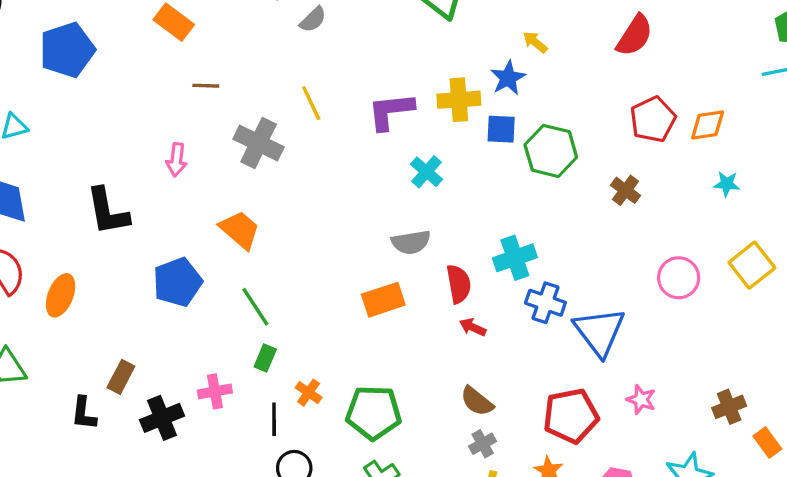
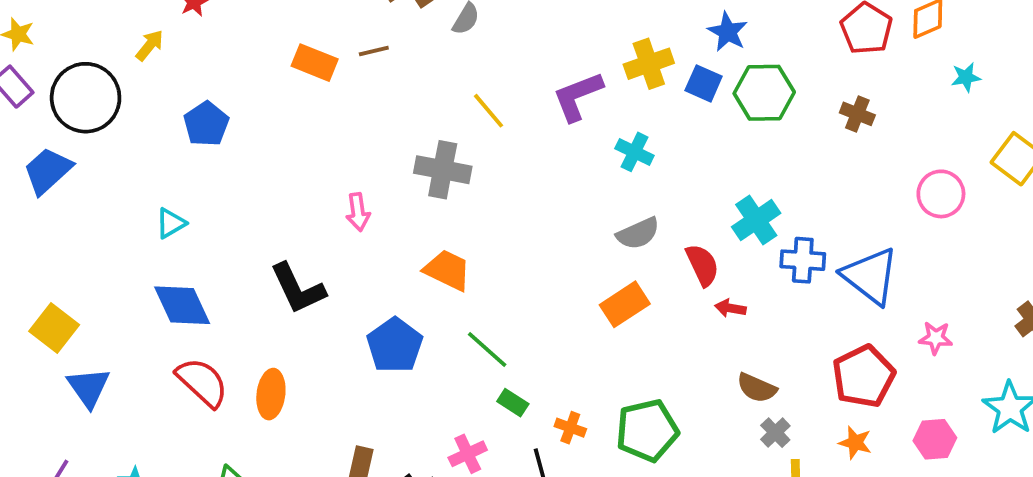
blue pentagon: (67, 50) -> (206, 124), size x0.7
blue star: (508, 78) -> (728, 32), moved
brown line: (206, 86) -> (374, 51), moved
blue square: (501, 129) -> (704, 83), turned 36
green rectangle: (265, 358) -> (513, 403), turned -65

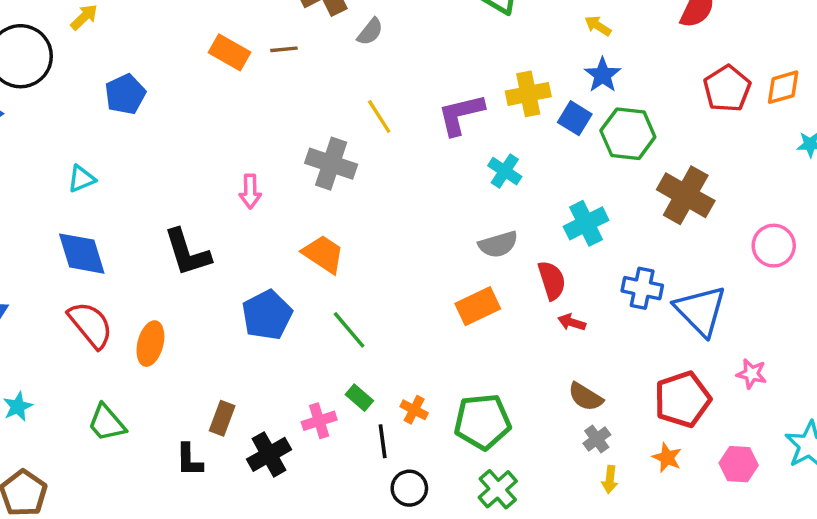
brown cross: (857, 114) -> (686, 195), moved, size x1.8
cyan cross: (756, 220) -> (586, 223), moved
green rectangle: (513, 403) -> (359, 398), moved

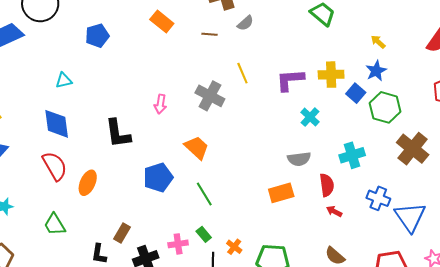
brown line: (284, 49) -> (210, 34), moved

